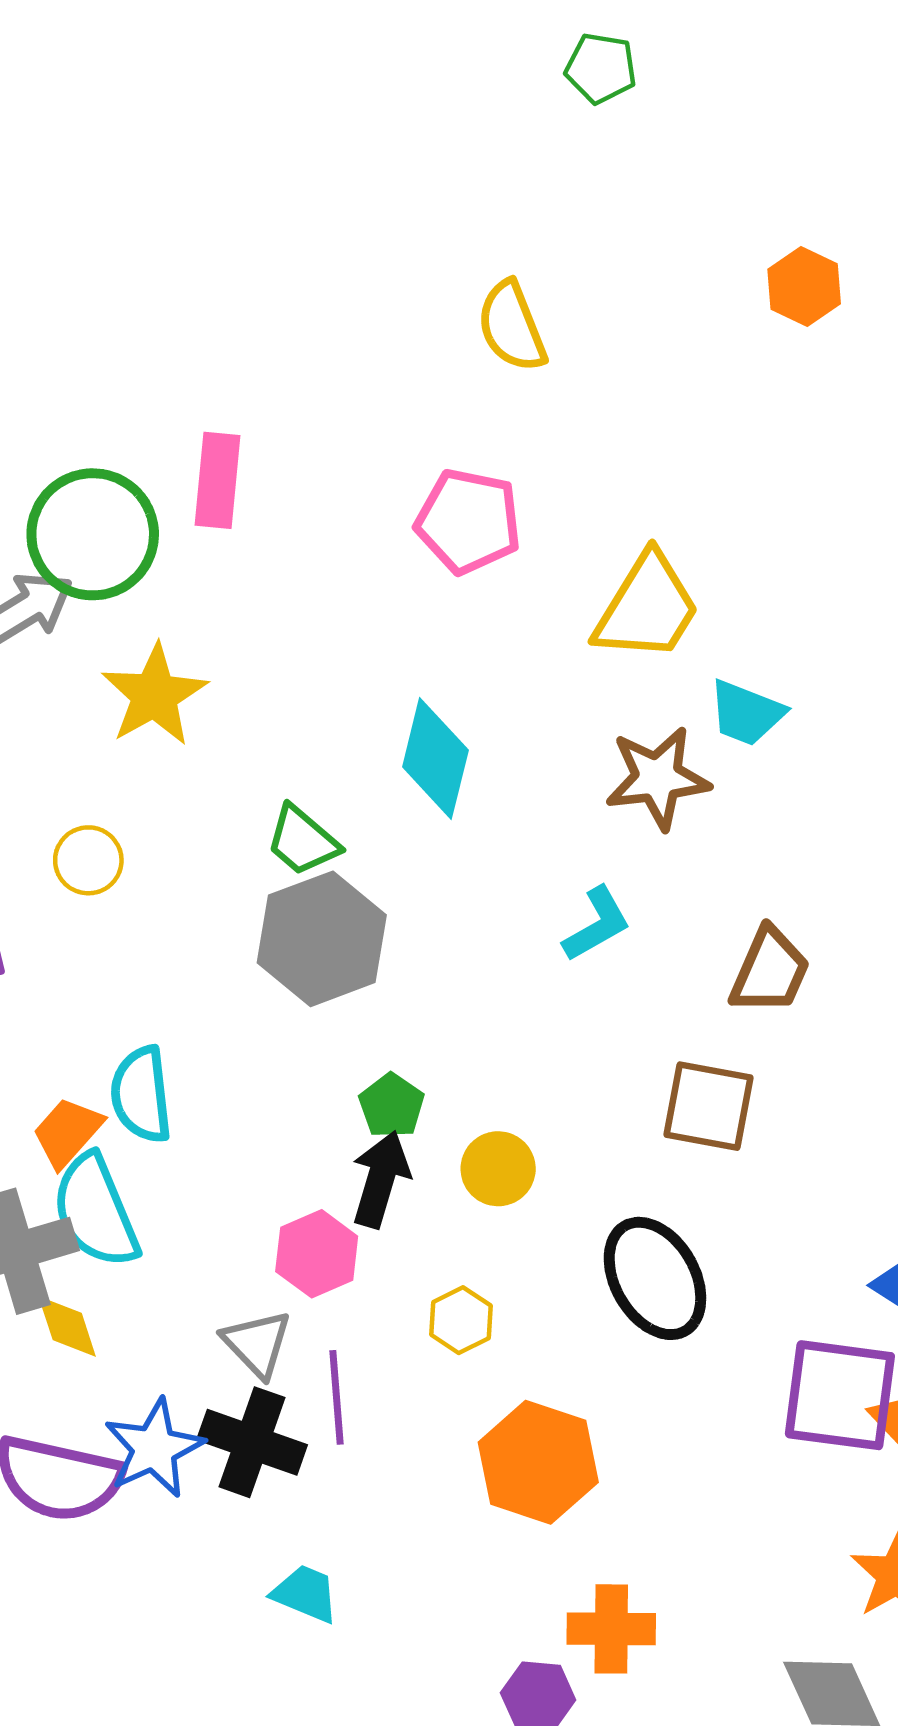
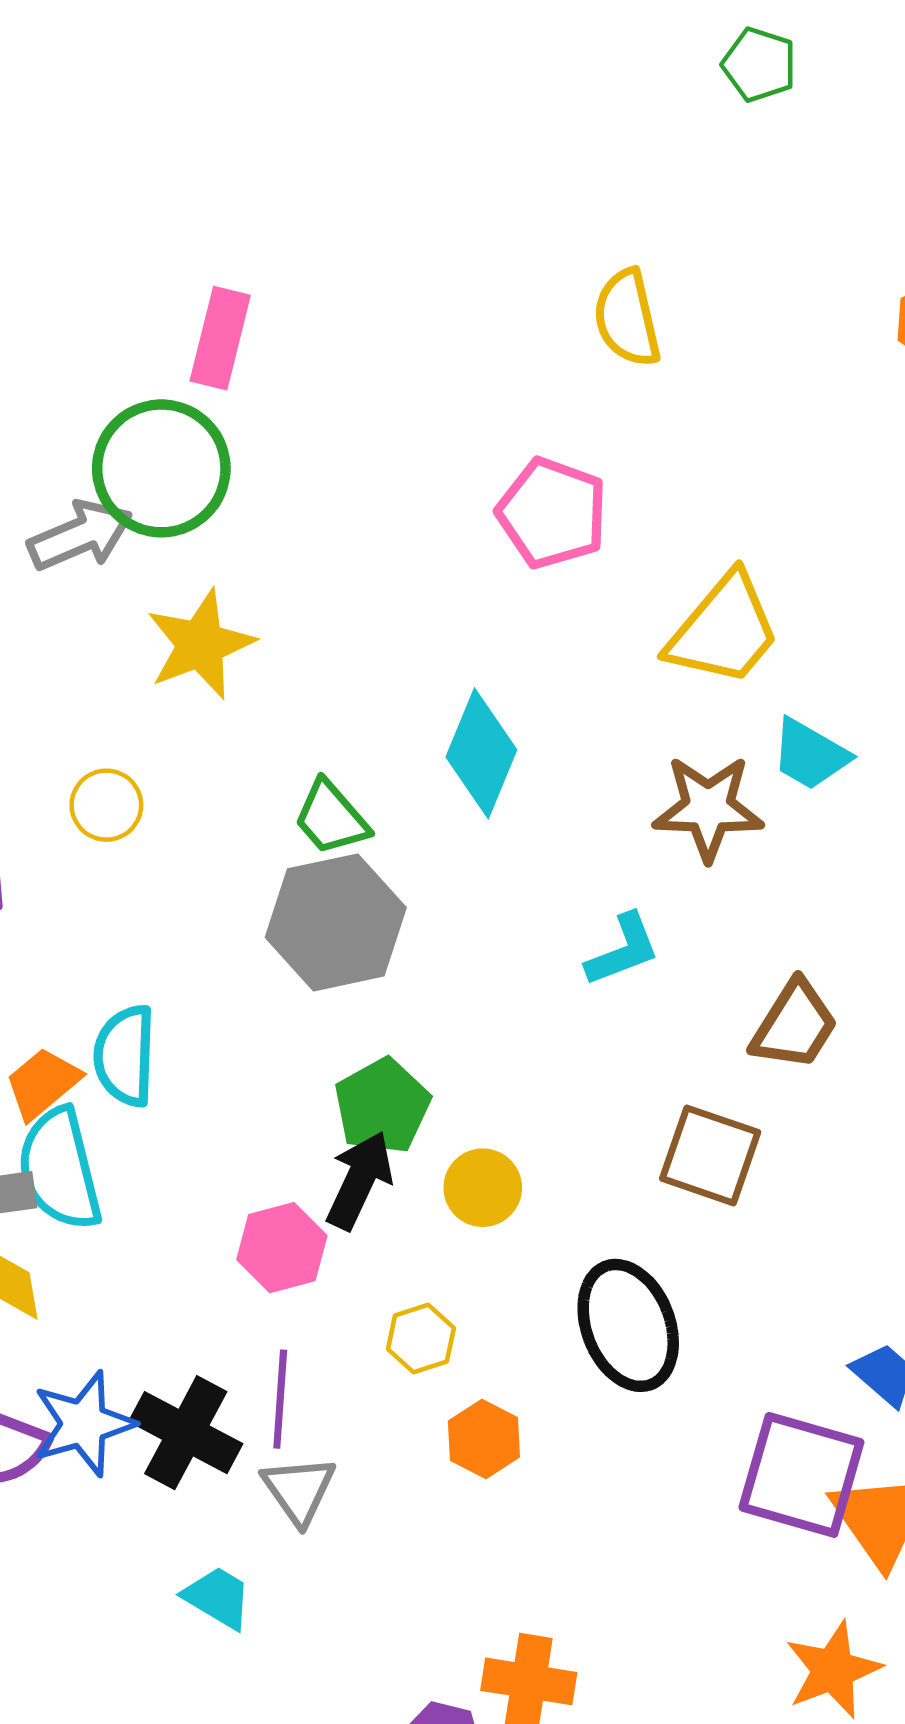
pink rectangle: (217, 480) -> (220, 338), moved
green pentagon: (392, 1106) -> (382, 1106), size x1.4
gray triangle: (257, 1344) -> (299, 1490), moved
orange hexagon: (538, 1462) -> (484, 1439), moved, size x0.6

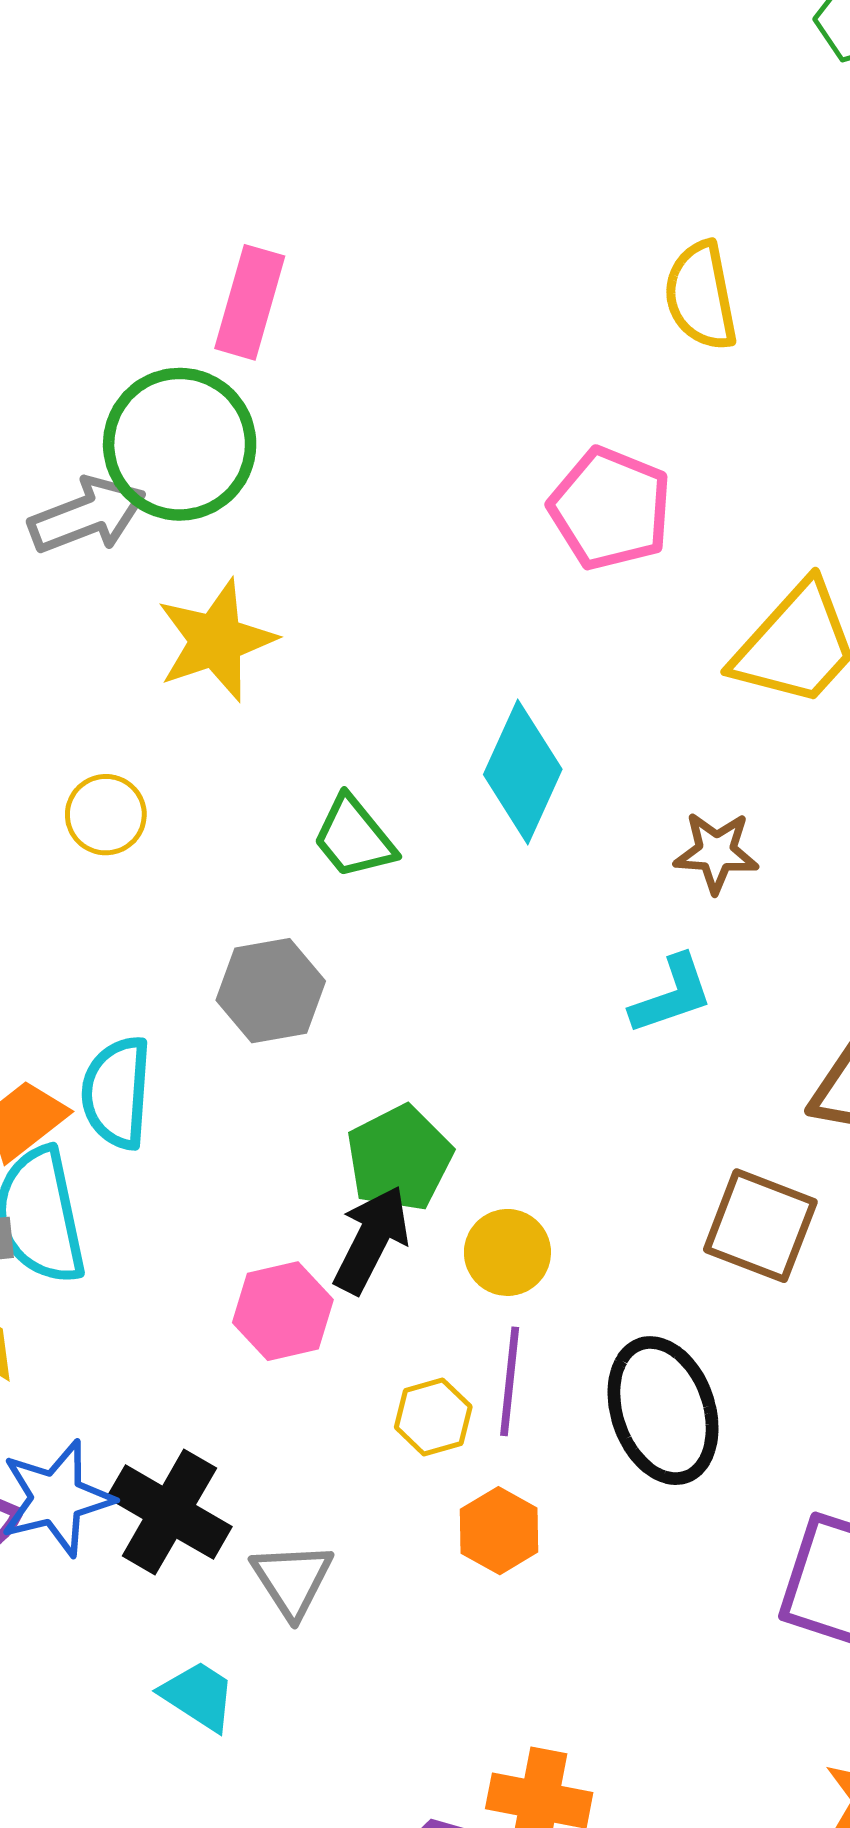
brown star: (708, 808) -> (716, 852), moved, size x0.7
gray hexagon: (336, 922) -> (271, 991), moved, size x0.7
purple line: (280, 1399) -> (510, 1381), moved

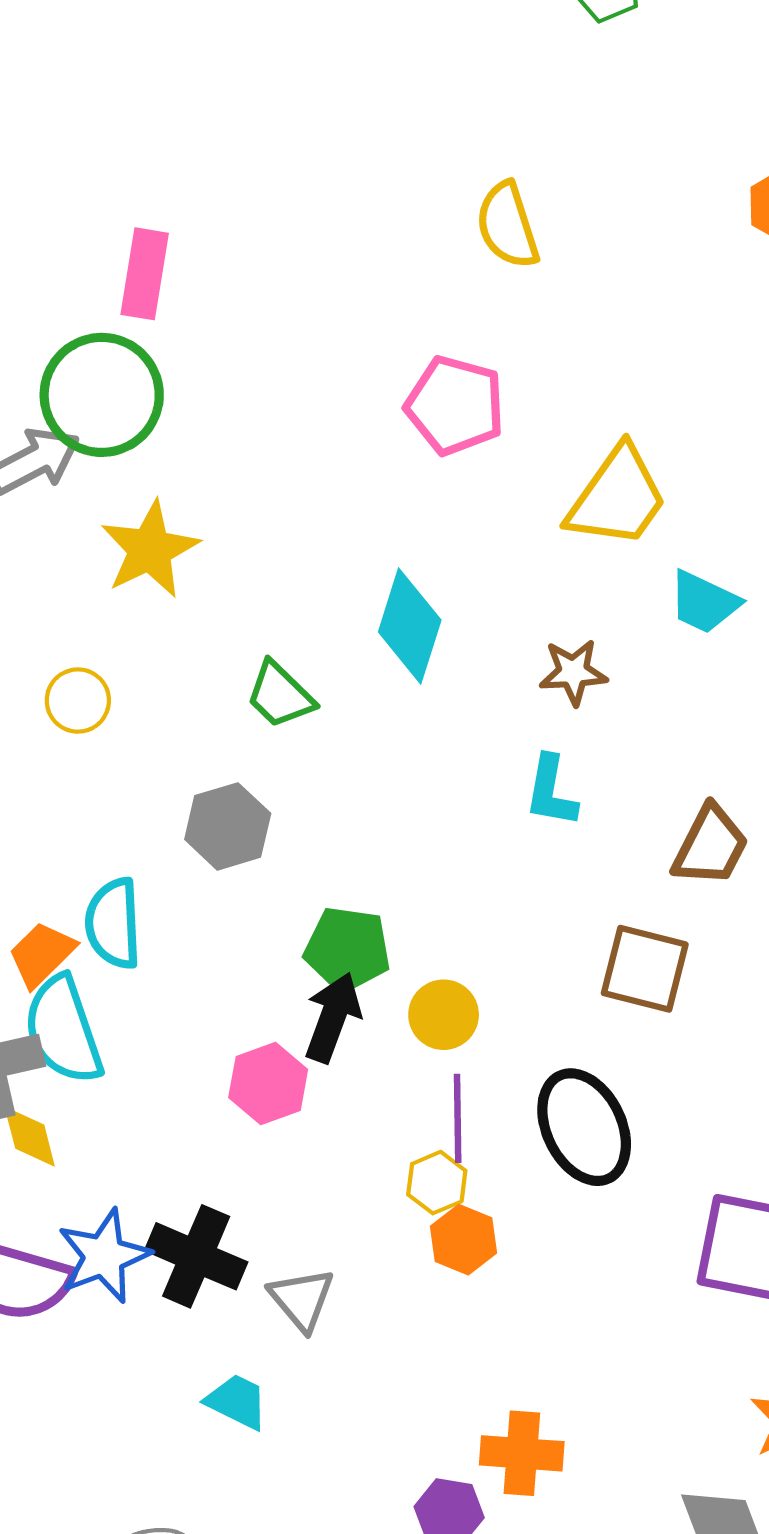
cyan L-shape: (672, 995) -> (551, 791), turned 126
green pentagon: (399, 1158) -> (347, 949), turned -30
yellow hexagon: (433, 1417) -> (437, 1183), moved

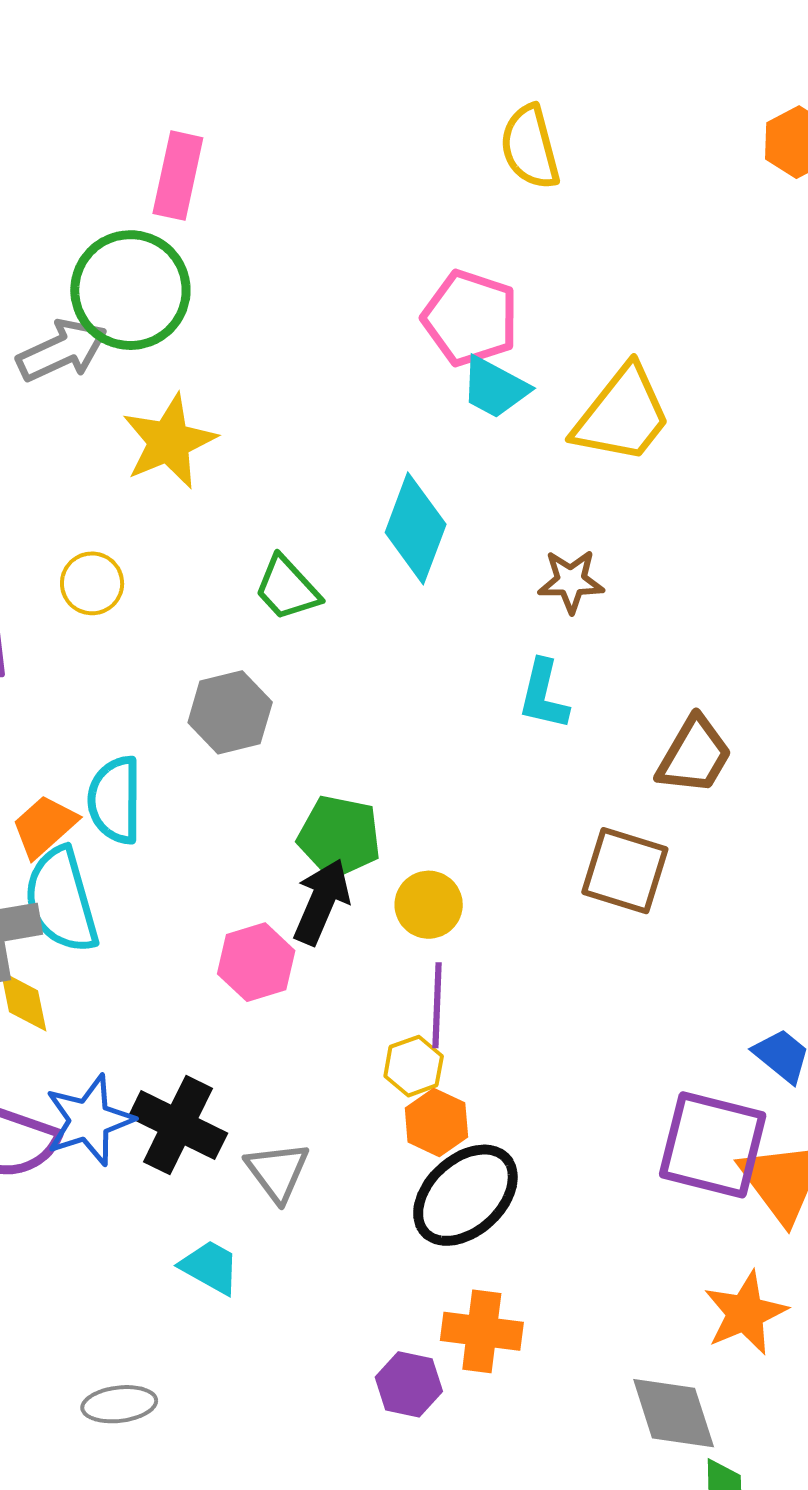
cyan trapezoid: (704, 602) -> (495, 388), moved
black ellipse: (584, 1127) -> (465, 1195), moved, turned 70

